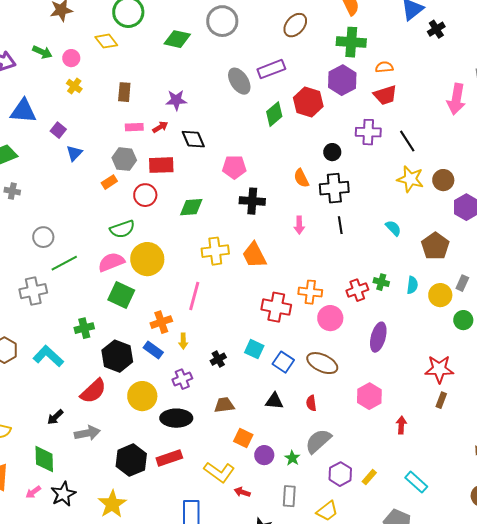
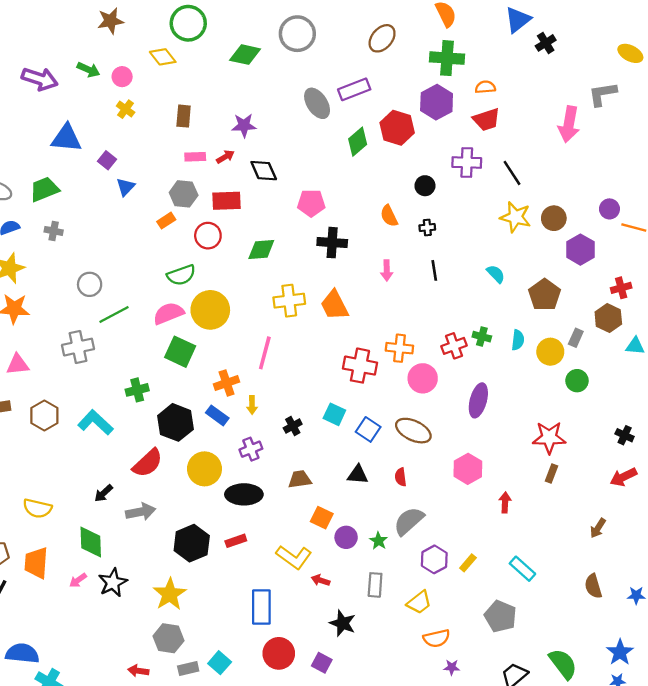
black cross: (334, 188) -> (427, 227), size x0.5
red rectangle: (169, 458) -> (236, 541), size x0.7

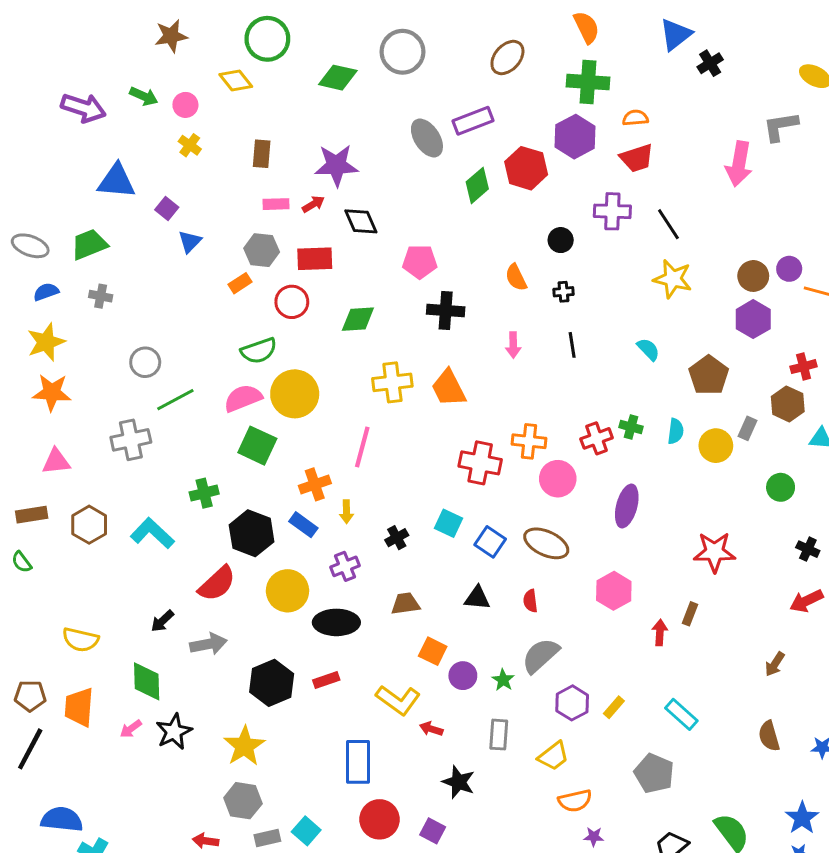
purple star: (244, 125) -> (336, 165), size x1.4
brown circle: (554, 218) -> (753, 276), moved
green circle: (577, 381) -> (781, 487), moved
brown rectangle: (551, 474) -> (690, 614), moved

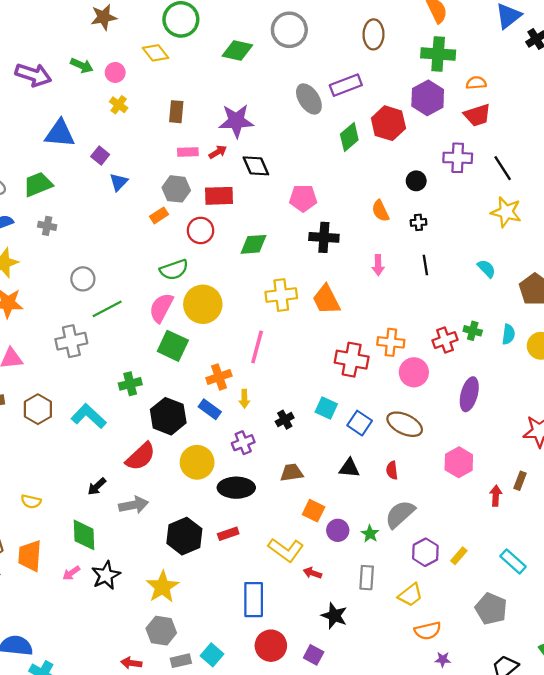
brown ellipse: (507, 57) -> (374, 34), turned -40
pink semicircle: (243, 398) -> (161, 308), turned -40
yellow semicircle: (80, 640) -> (31, 501), size x0.7

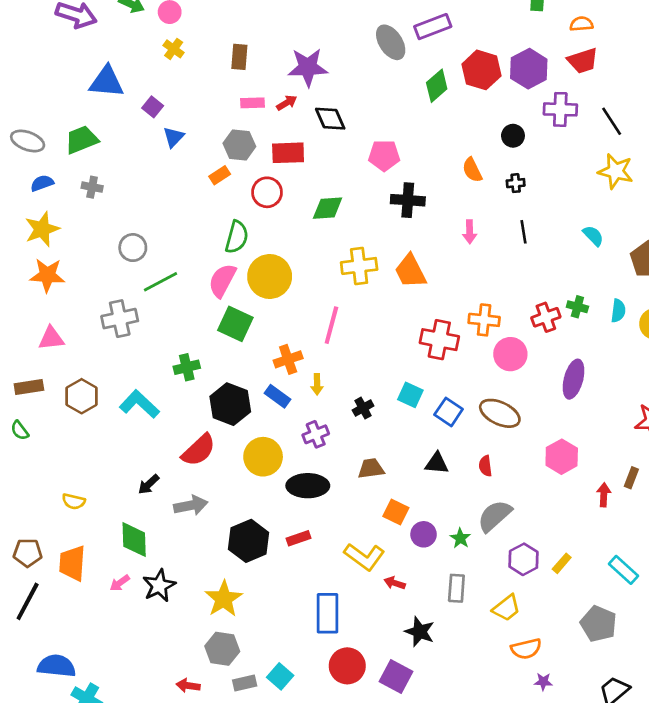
purple hexagon: (428, 98) -> (529, 69), moved
green semicircle: (174, 270) -> (237, 237), turned -56
purple square: (314, 655) -> (396, 676), size x1.4

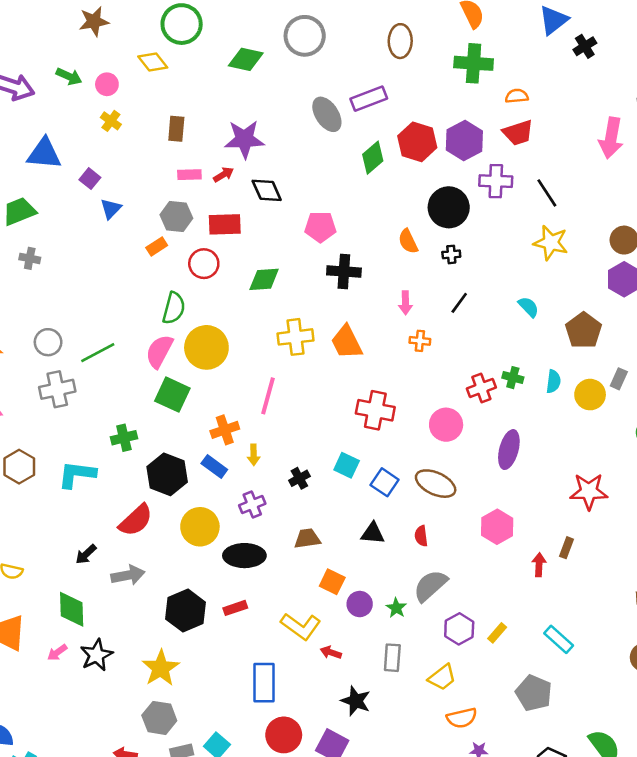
black circle: (513, 136) -> (449, 207), size x1.8
black line: (524, 232) -> (459, 303), turned 45
gray circle: (133, 248) -> (48, 342), moved
orange cross: (484, 320) -> (420, 341), moved, size x0.7
cyan L-shape: (139, 404) -> (77, 474), turned -36

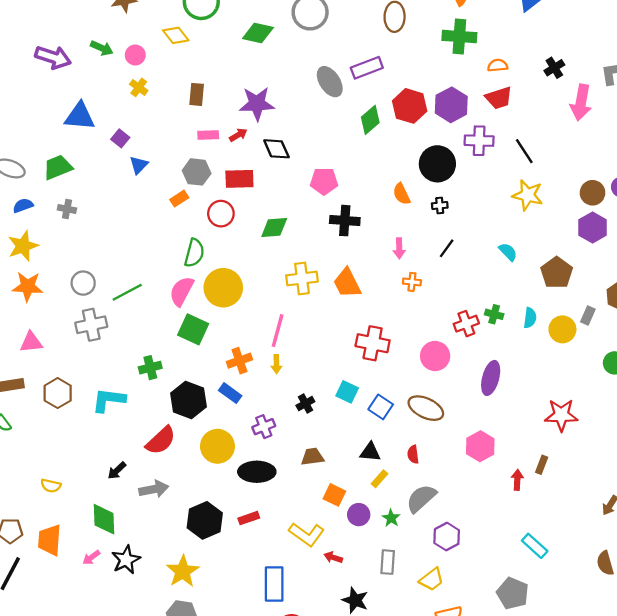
black cross: (585, 46) -> (554, 68), moved
yellow arrow: (254, 455) -> (276, 364), moved
yellow rectangle: (497, 633) -> (380, 479), moved

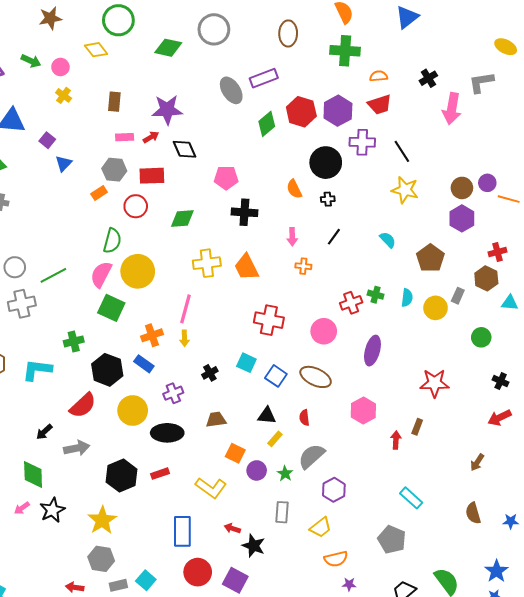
red arrow: (333, 557) -> (232, 528), moved

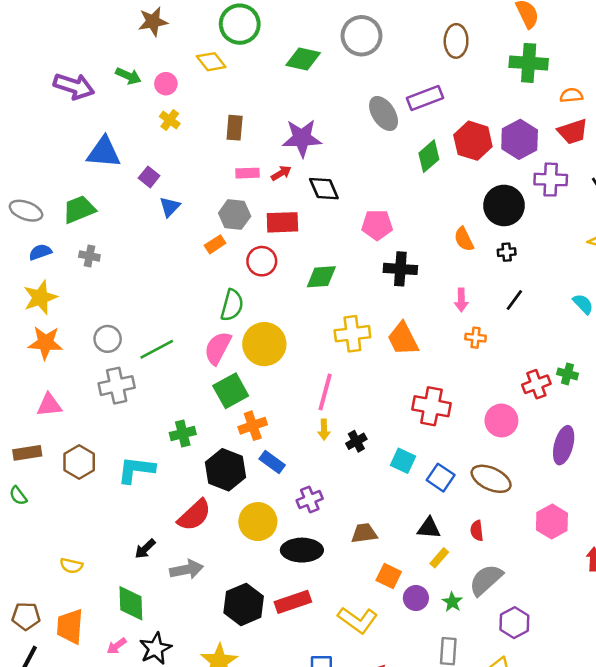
green square: (111, 308) -> (231, 391), turned 36
orange cross: (152, 335) -> (253, 426), moved
black cross: (210, 373) -> (356, 441), moved
red rectangle: (160, 474) -> (293, 602), size x1.5

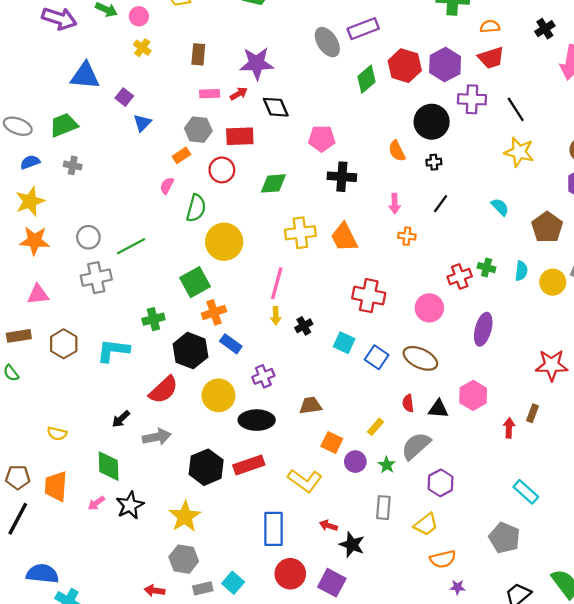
pink semicircle: (218, 348) -> (167, 186), moved, size x0.6
black triangle: (429, 528) -> (438, 409), moved

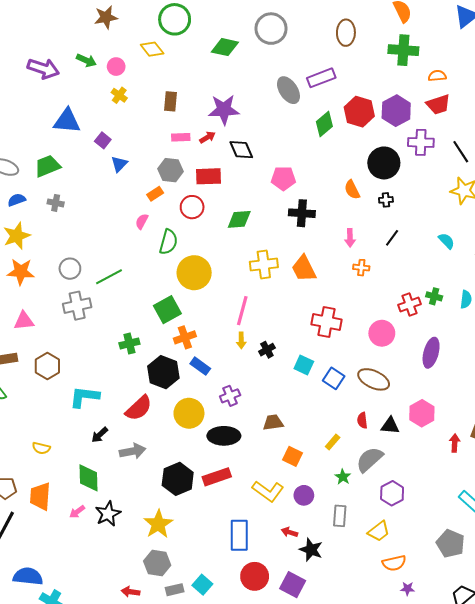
cyan L-shape: (113, 351) -> (84, 397), moved
purple circle: (355, 462) -> (304, 495), moved

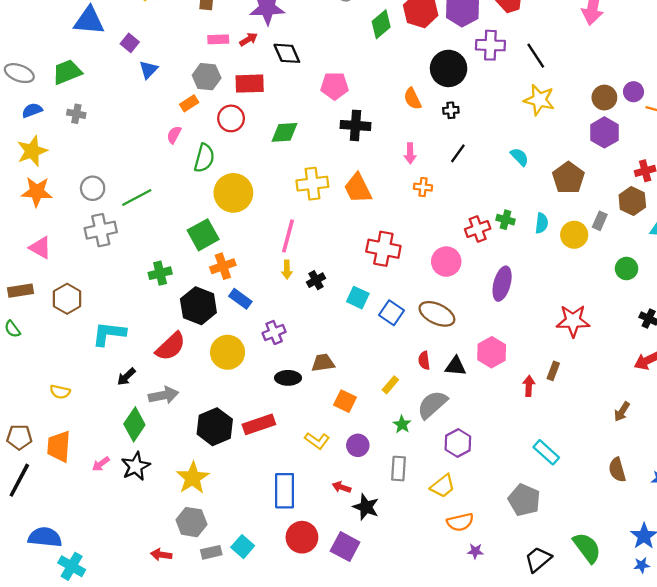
pink triangle: (24, 321) -> (40, 248), turned 35
black ellipse: (224, 436) -> (288, 378), moved, size x0.7
green diamond: (88, 478) -> (134, 424), moved, turned 36
yellow L-shape: (268, 491) -> (317, 441), size x0.7

